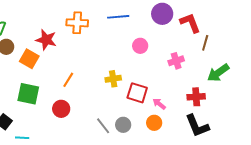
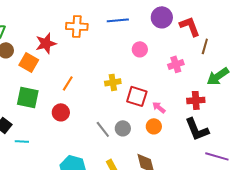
red star: (46, 40) -> (46, 43), turned -30

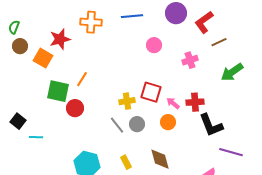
red L-shape: (190, 26) -> (204, 22), turned -105
brown line: (205, 46) -> (219, 42), turned 49
yellow cross: (113, 82) -> (127, 101), moved
green square: (28, 97) -> (58, 91), moved
red cross: (196, 100) -> (195, 102), moved

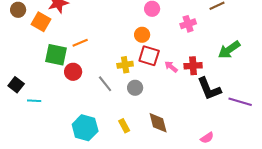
green arrow: (232, 72) -> (229, 50), moved
orange line: (82, 79) -> (80, 43), turned 35
orange circle: (168, 122) -> (142, 35), moved
gray line: (117, 125) -> (105, 84), moved
purple line: (231, 152) -> (240, 102), moved

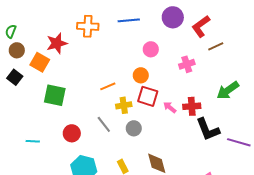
orange line: (80, 43) -> (108, 86), moved
red circle: (73, 72) -> (72, 133), moved
black square: (16, 85) -> (15, 77), moved

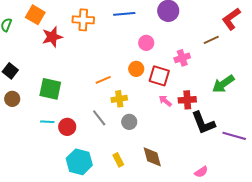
red L-shape: (201, 26) -> (231, 19), moved
brown circle: (17, 50) -> (12, 99), moved
orange square: (40, 62) -> (35, 15), moved
red square: (148, 96) -> (159, 76), moved
cyan line: (33, 141) -> (47, 122), moved

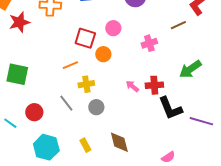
red square: (159, 76) -> (85, 38), moved
cyan line: (47, 122) -> (10, 123), moved, turned 32

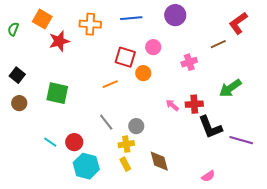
yellow cross: (86, 84) -> (126, 144), moved
red circle: (34, 112) -> (74, 142), moved

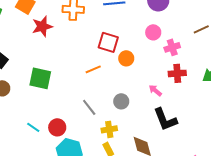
pink circle: (153, 47) -> (153, 32), moved
red cross: (194, 104) -> (177, 73), moved
gray circle: (136, 126) -> (121, 101), moved
black L-shape: (210, 127) -> (165, 119), moved

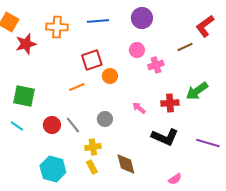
red square: (108, 42) -> (92, 60), turned -35
red cross: (177, 73) -> (170, 103), moved
black L-shape: (165, 119) -> (165, 137), moved, turned -44
cyan line: (33, 127) -> (17, 126), moved
red circle: (57, 127) -> (52, 125), moved

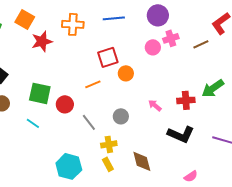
pink cross: (156, 65) -> (171, 38), moved
red circle: (52, 125) -> (65, 104), moved

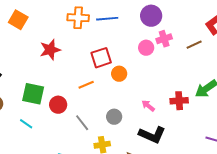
orange cross: (73, 24) -> (78, 18), moved
red star: (42, 41) -> (50, 50), moved
black L-shape: (181, 134) -> (152, 135), moved

